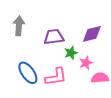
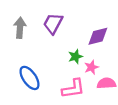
purple trapezoid: (54, 37) -> (53, 23), moved, turned -55
pink L-shape: (56, 77) -> (73, 89), moved

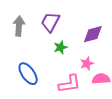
green star: (75, 57) -> (60, 47), moved

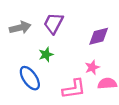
gray arrow: (19, 26) -> (20, 28), turned 72
green star: (60, 47) -> (46, 54), moved

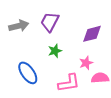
green star: (46, 54) -> (55, 51), moved

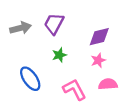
pink star: (86, 63) -> (98, 60), moved
pink L-shape: (69, 83) -> (74, 90), turned -110

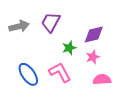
green star: (59, 55) -> (69, 48), moved
pink L-shape: (74, 90) -> (60, 72), moved

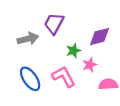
gray arrow: (19, 26) -> (28, 39), moved
pink star: (93, 57) -> (90, 65), moved

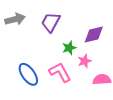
gray arrow: (28, 39) -> (15, 19), moved

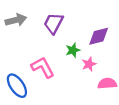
pink L-shape: (60, 72) -> (43, 67), moved
blue ellipse: (28, 74) -> (17, 86), moved

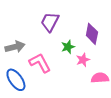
gray arrow: (16, 20) -> (15, 47), moved
purple diamond: (99, 36) -> (92, 34), turned -65

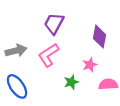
green star: (68, 47) -> (71, 82), moved
pink L-shape: (40, 63) -> (49, 55), moved, turned -95

